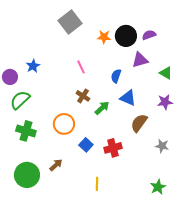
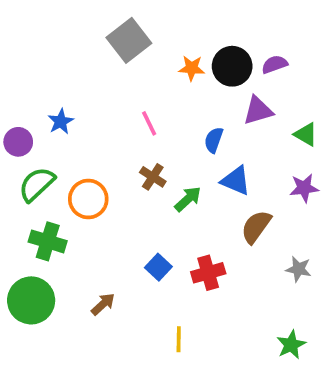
orange circle: (64, 124) -> (88, 199), moved
green circle: (27, 175) -> (31, 300), moved

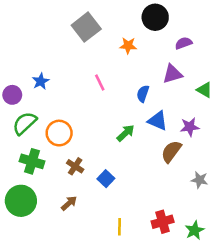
black circle: (232, 66) -> (155, 17), moved
brown cross: (153, 177) -> (75, 166), moved
purple star: (304, 188) -> (190, 127), moved
red cross: (208, 273) -> (163, 222), moved

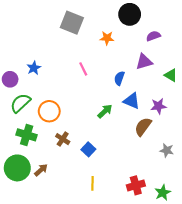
gray square: (86, 27) -> (72, 23), turned -30
brown arrow: (69, 203) -> (41, 170), moved
yellow line: (119, 227) -> (93, 183), moved

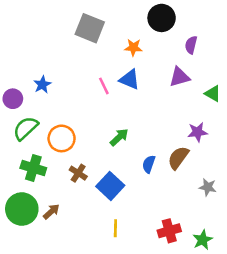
purple semicircle: (153, 36) -> (191, 45), turned -56
blue semicircle: (119, 78) -> (149, 164), moved
blue triangle: (132, 101) -> (130, 79), moved
green arrow: (105, 111) -> (119, 137), moved
blue square: (88, 149) -> (110, 186), size x1.5

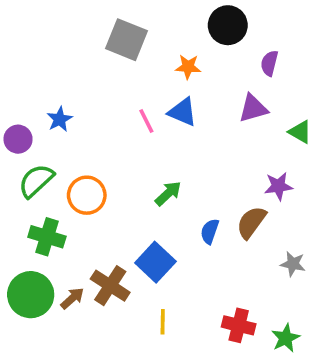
brown cross: (78, 173) -> (110, 286), moved, size x1.5
red cross: (169, 231) -> (239, 325), turned 30

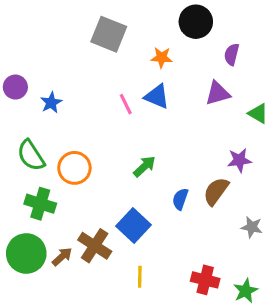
purple circle: (18, 139) -> (15, 87), moved
green semicircle: (36, 181) -> (31, 155), turned -80

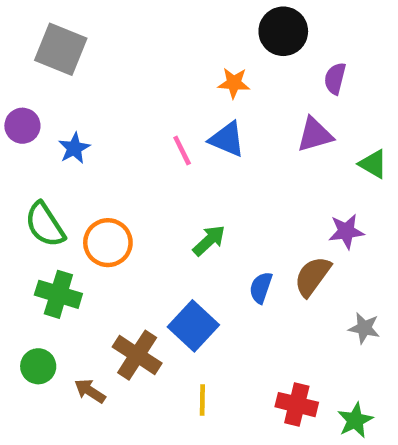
gray square: (109, 34) -> (61, 49), moved
green circle: (26, 253) -> (38, 366), size x0.6
brown arrow: (62, 257) -> (90, 391), moved, turned -105

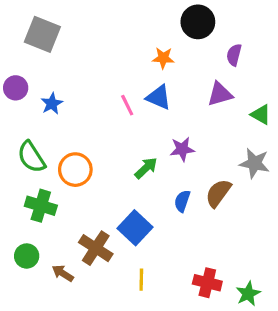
purple star: (346, 231) -> (182, 149), moved
gray star: (364, 328) -> (254, 163), moved, size x1.4

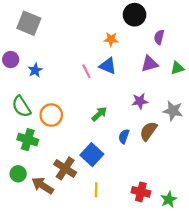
green triangle: (261, 115) -> (177, 68), moved, turned -48
purple star: (182, 149) -> (140, 101), moved
brown arrow: (63, 273) -> (43, 186), size x1.5

